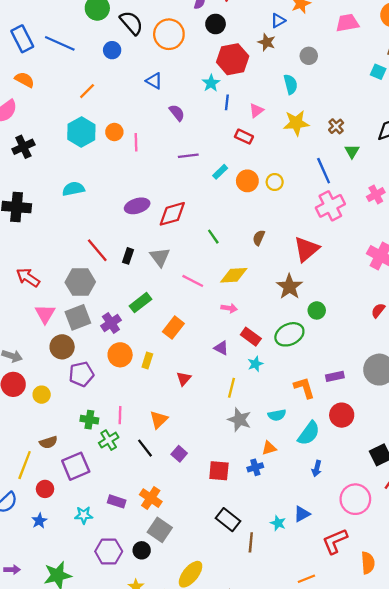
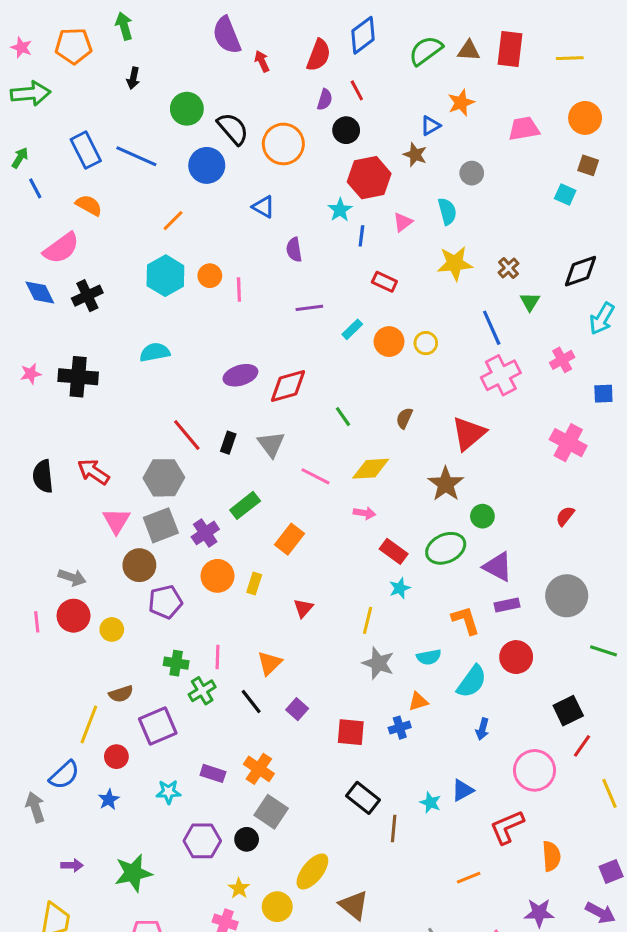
blue circle: (112, 50) -> (207, 165), size x1.5
pink triangle: (256, 110) -> (403, 222), moved
purple semicircle: (177, 113) -> (294, 250), turned -150
purple triangle: (221, 348) -> (498, 567), moved, size x1.5

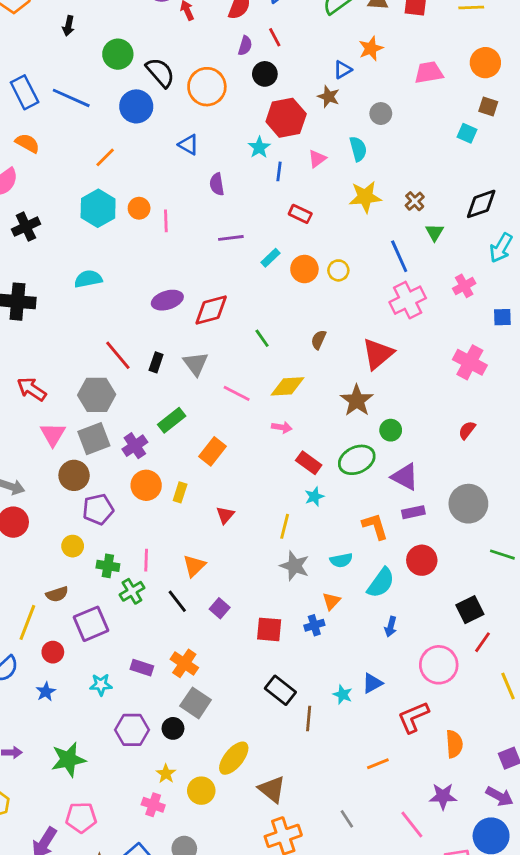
yellow circle: (112, 629) -> (73, 546), moved
orange triangle: (418, 701) -> (331, 601), turned -30

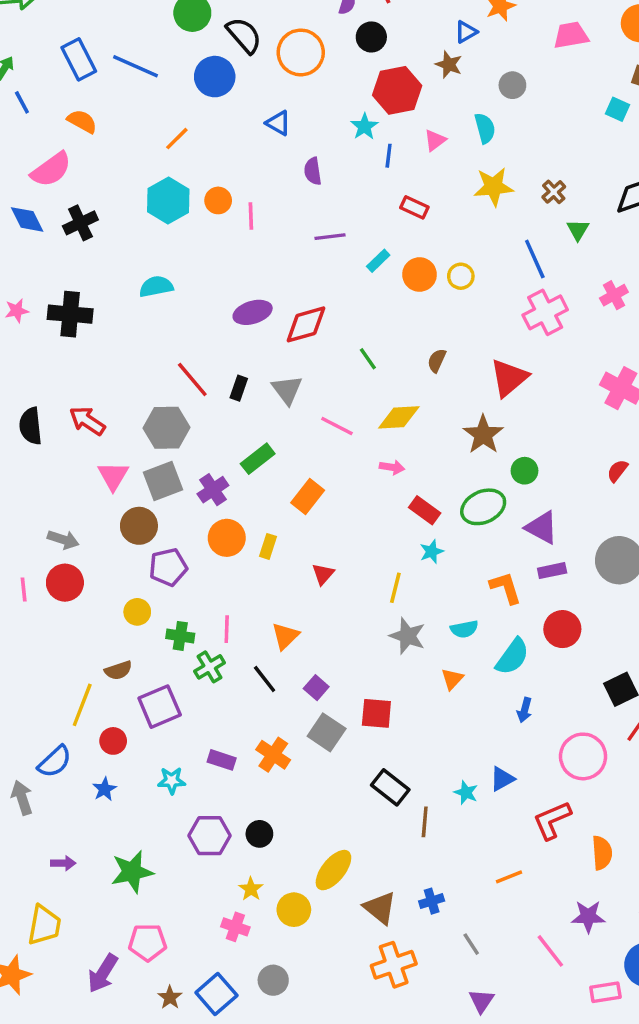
blue cross: (314, 625) -> (432, 901), moved
gray square: (196, 703) -> (327, 732), moved

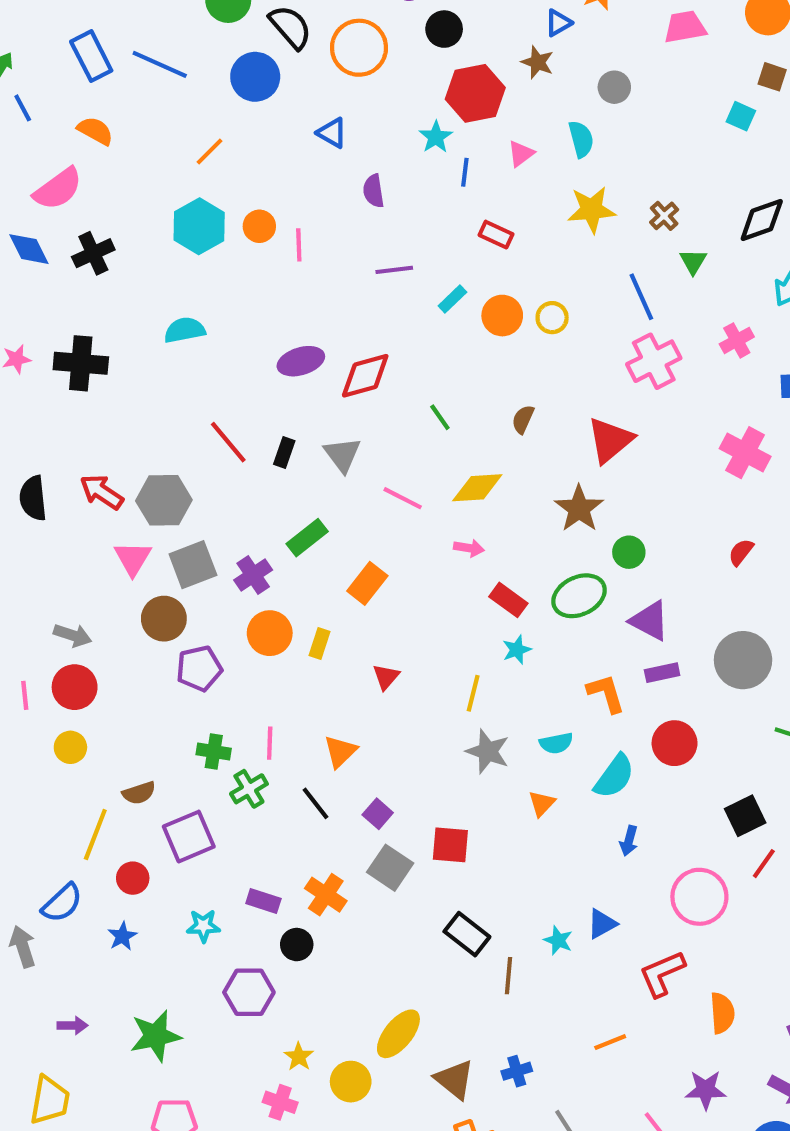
gray hexagon: (166, 428) -> (164, 500), moved
yellow circle: (137, 612) -> (70, 747), moved
black circle: (259, 834) -> (297, 945), moved

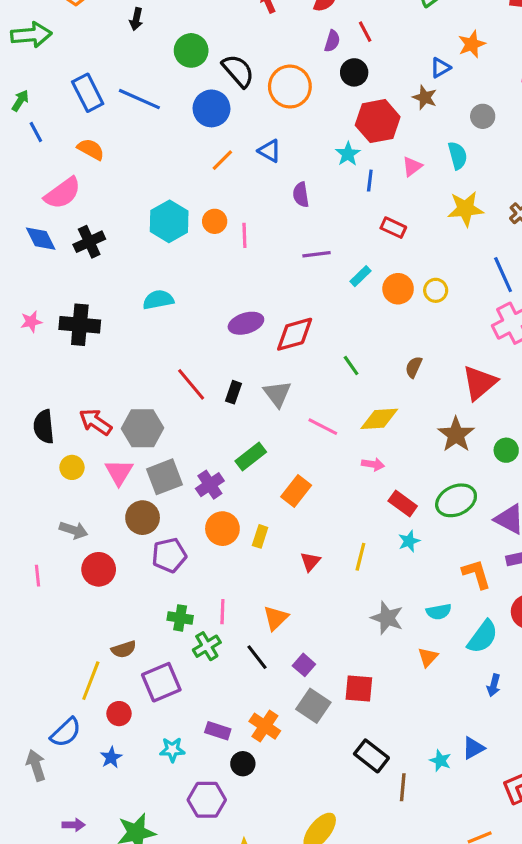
orange line: (210, 152) -> (222, 160), moved
green circle: (629, 552) -> (506, 450), moved
red circle: (75, 687) -> (99, 569), moved
yellow line: (473, 693) -> (360, 557), moved
yellow circle: (70, 747) -> (72, 467), moved

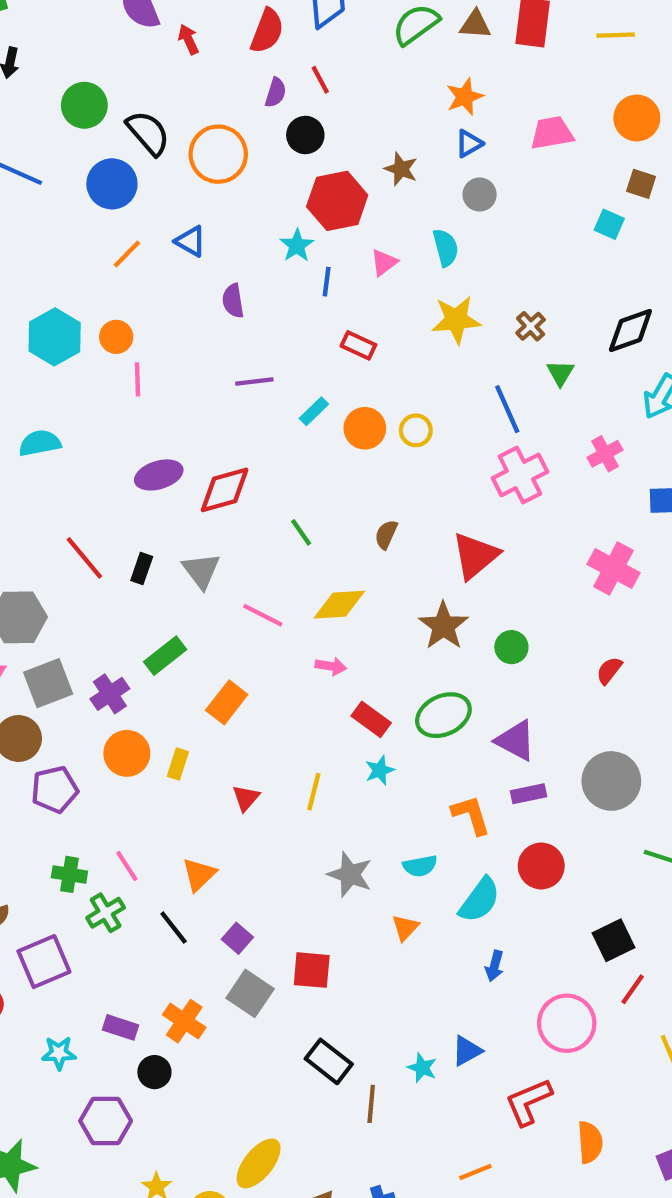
blue triangle: (440, 68) -> (469, 144), moved
pink line: (244, 235) -> (137, 379), moved
pink line: (222, 612) -> (127, 866), turned -35

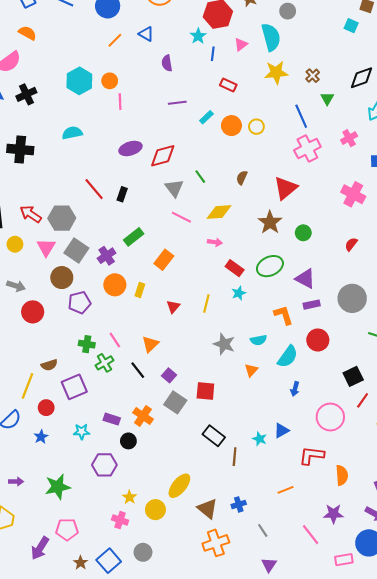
cyan semicircle: (446, 248) -> (271, 37), size x1.5
gray triangle: (201, 571) -> (174, 188), moved
gray square: (48, 683) -> (76, 250), turned -35
red L-shape: (528, 1102) -> (312, 456), turned 30

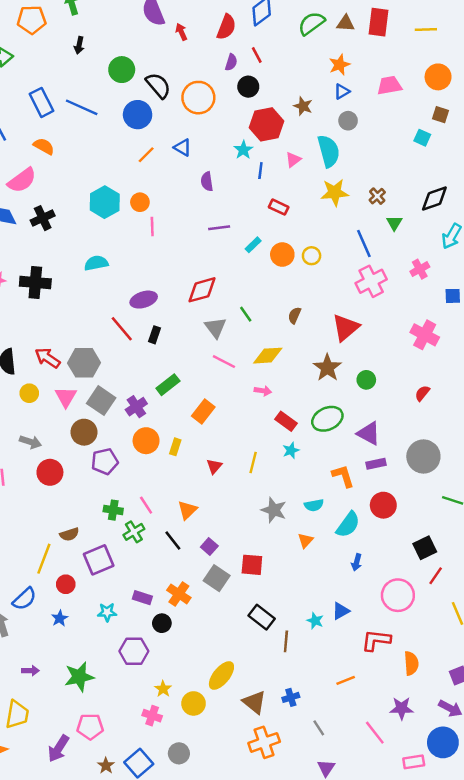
purple ellipse: (130, 148) -> (144, 300), moved

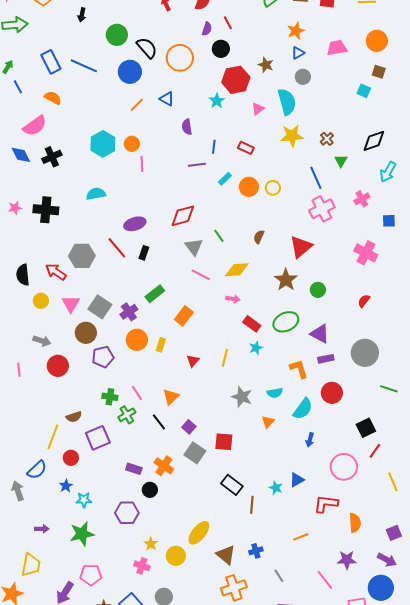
blue line: (260, 171) -> (214, 147), moved
gray hexagon: (84, 363) -> (82, 256), moved
cyan star: (107, 612) -> (84, 500), moved

